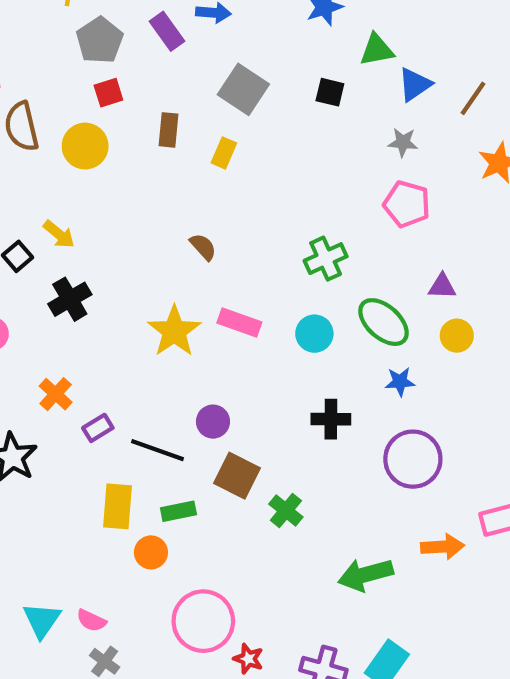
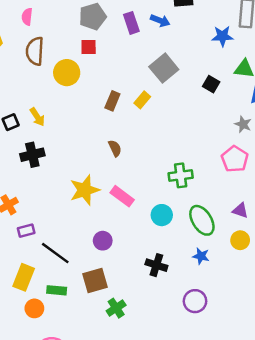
brown rectangle: (168, 130) -> (112, 101), moved
purple circle: (213, 422) -> (103, 241), moved
purple circle: (413, 459) -> (195, 301), size x0.7
brown square: (237, 476) -> (95, 281), turned 30

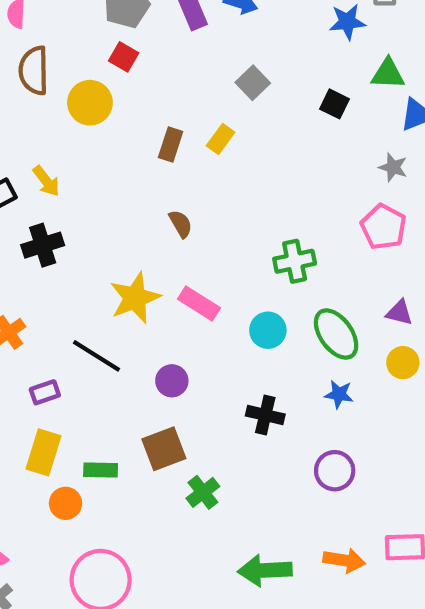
red square: (89, 47) -> (124, 57), turned 35
gray square: (164, 68) -> (253, 83), size x0.7
purple rectangle: (26, 231) -> (45, 392), moved
black line: (55, 253) -> (97, 356), moved

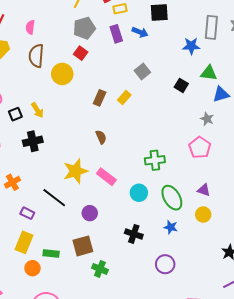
purple rectangle: (45, 392) -> (27, 213), turned 40
green cross: (203, 492) -> (100, 269), turned -35

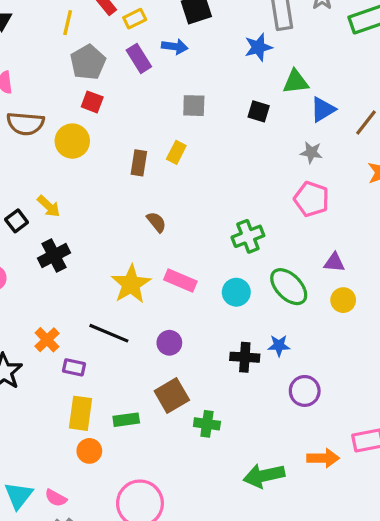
brown semicircle: (36, 56) -> (25, 124), turned -75
gray square: (142, 71) -> (194, 106), turned -35
orange cross: (12, 182) -> (47, 340), moved
blue star: (171, 227) -> (279, 346), moved
orange circle: (32, 268) -> (89, 451), moved

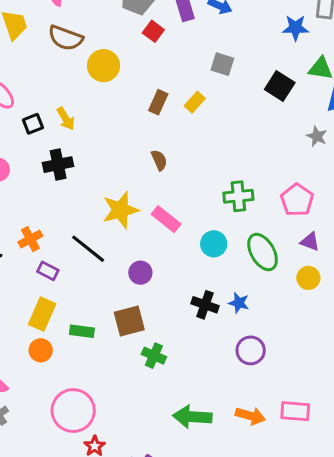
red square: (92, 102) -> (153, 31), moved
black square: (259, 111) -> (280, 86), size x1.4
pink pentagon: (311, 199) -> (297, 200), moved

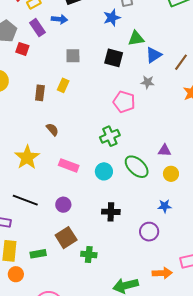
pink pentagon: (297, 200) -> (124, 102), moved
yellow star: (120, 210) -> (27, 157), moved
blue star: (239, 303) -> (165, 206), moved

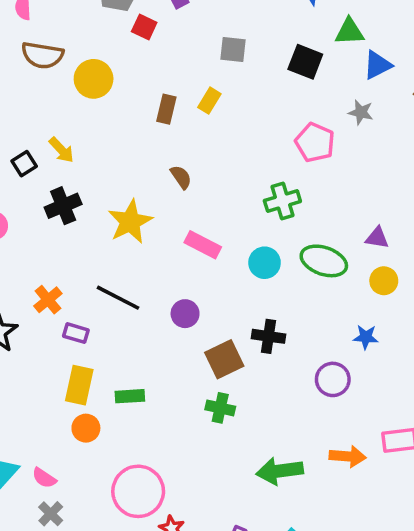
green ellipse: (137, 167) -> (324, 261), turned -30
brown square: (66, 238) -> (224, 359), moved

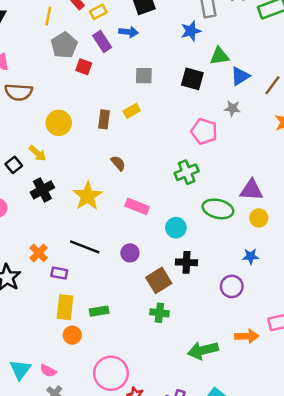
yellow circle: (94, 79) -> (59, 123), moved
yellow rectangle: (209, 101) -> (132, 111), turned 35
purple triangle: (377, 238) -> (251, 190), size x1.5
cyan circle: (265, 263) -> (176, 228), moved

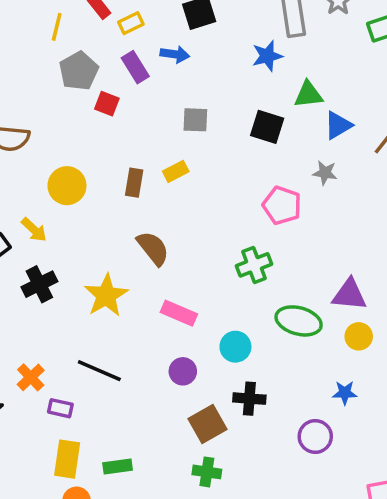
brown semicircle: (118, 163) -> (153, 248), size x1.5
purple circle: (130, 253) -> (183, 371), moved

